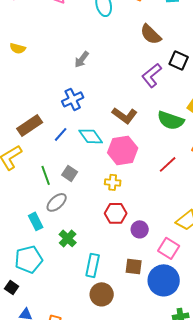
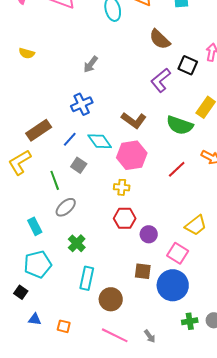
gray square: (70, 173) -> (79, 165), moved
cyan rectangle: (36, 221) -> (35, 226), moved
cyan rectangle: (93, 265) -> (87, 278), moved

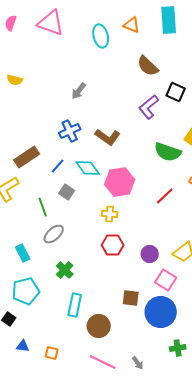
brown L-shape: (134, 120) -> (108, 137), moved
purple circle: (149, 234) -> (150, 254), moved

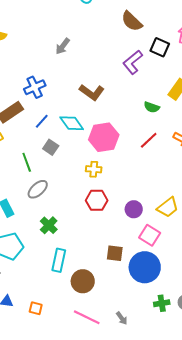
blue cross: (70, 131) -> (35, 87), moved
green semicircle: (168, 152) -> (152, 107), size x0.6
red line: (165, 196) -> (149, 140), moved

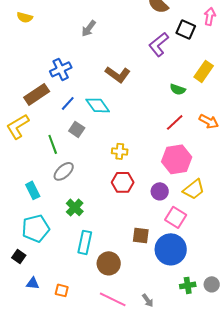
pink hexagon: (104, 137) -> (177, 159), moved

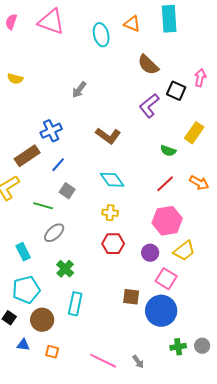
cyan diamond: (98, 105) -> (112, 180), moved
green line: (53, 144) -> (43, 206), turned -54
brown circle: (109, 263) -> (42, 320), moved

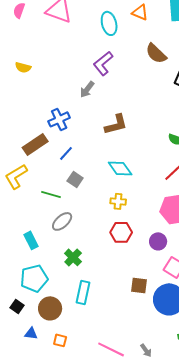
gray arrow: (79, 90) -> (87, 89), moved
purple L-shape: (149, 106) -> (103, 63), moved
brown L-shape: (108, 136) -> (116, 124), turned -50

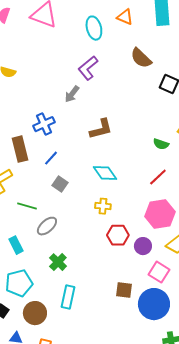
brown rectangle: (35, 144) -> (20, 149), turned -70
green line: (51, 194) -> (27, 206), moved
red hexagon: (121, 232) -> (118, 235), moved

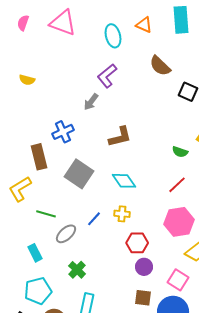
blue line: (51, 158) -> (94, 219), moved
gray square: (60, 184) -> (79, 174), moved, size x1.8
purple circle: (143, 246) -> (144, 267), moved

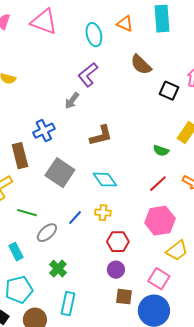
purple circle: (144, 267) -> (116, 270), moved

